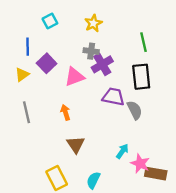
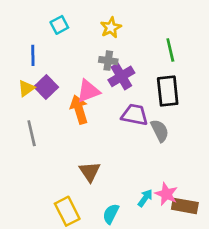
purple square: (47, 63) -> (46, 87), moved
orange arrow: (66, 112) -> (79, 109), moved, size x1.5
cyan arrow: (122, 151) -> (145, 198), moved

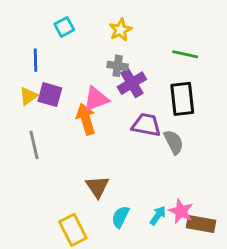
green line: (170, 50) -> (185, 54), turned -65
purple square: (46, 87) -> (50, 95), turned -30
cyan semicircle: (111, 214) -> (120, 217), moved

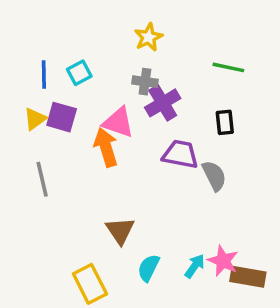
cyan square: (64, 27) -> (79, 73), moved
pink triangle: (96, 99) -> (118, 122), turned 40
black rectangle: (182, 99) -> (225, 122), size x0.6

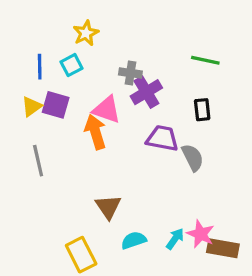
yellow star: (149, 37) -> (86, 33), moved
cyan semicircle: (149, 268) -> (134, 240), turned 45

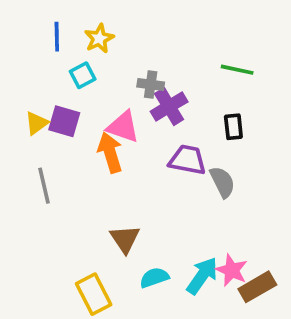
blue line: (40, 67) -> (57, 37), moved
cyan arrow: (175, 239) -> (202, 276), size x1.5
brown rectangle: (223, 248) -> (257, 287), turned -40

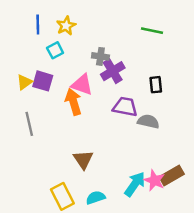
green line: (237, 70) -> (152, 31), moved
gray semicircle: (222, 182) -> (148, 121), turned -50
cyan semicircle: (154, 278) -> (96, 198), moved
brown rectangle: (257, 287) -> (172, 175), moved

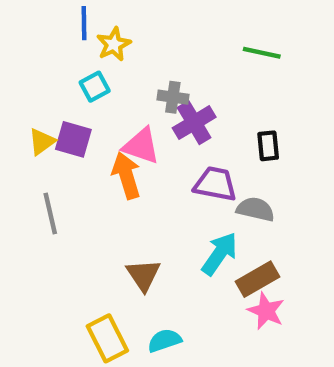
blue line: (38, 24) -> (84, 23), moved
brown rectangle: (172, 175) -> (258, 279), moved
cyan arrow: (135, 184) -> (219, 254), moved

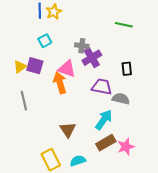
yellow star: (114, 44) -> (54, 12), moved
brown rectangle: (258, 279) -> (106, 143), moved
pink star: (266, 311) -> (126, 147), turned 30

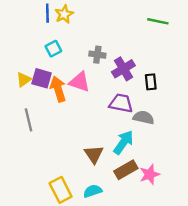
green line: (124, 25) -> (158, 21), moved
purple cross: (92, 58) -> (123, 69), moved
orange arrow: (60, 83) -> (58, 89), moved
brown triangle: (68, 130) -> (94, 154), moved

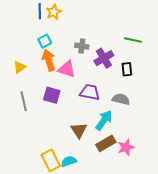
green line: (158, 21) -> (133, 40), moved
purple square: (42, 78) -> (52, 95), moved
orange arrow: (58, 89) -> (49, 60), moved
purple trapezoid: (121, 103) -> (90, 92), moved
cyan semicircle: (93, 191) -> (69, 161), moved

